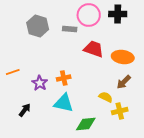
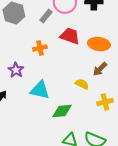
gray rectangle: (70, 29) -> (46, 16), turned -56
orange cross: (64, 78) -> (40, 48), moved
yellow cross: (120, 111) -> (105, 102), moved

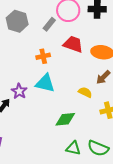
purple star: (16, 70) -> (19, 91), moved
cyan triangle: (40, 90) -> (45, 83), moved

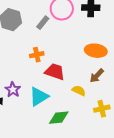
red trapezoid: (73, 44) -> (55, 72), moved
cyan triangle: (45, 83) -> (39, 97), moved, turned -45

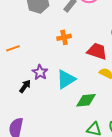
red trapezoid: (55, 72) -> (97, 51), moved

